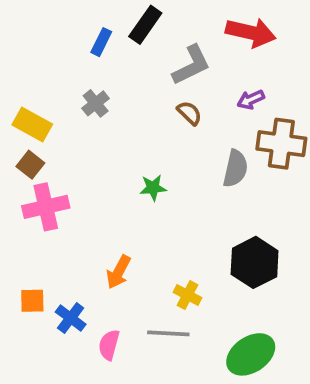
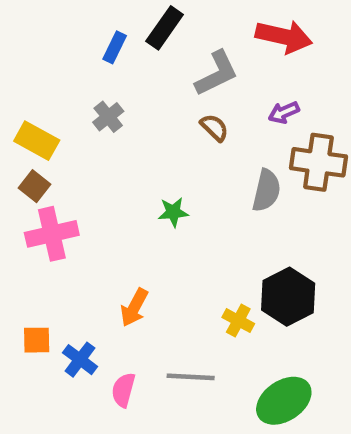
yellow cross: (187, 295) -> (238, 321), moved

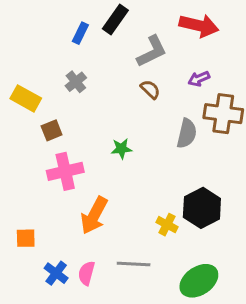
brown square: (35, 186) -> (52, 130), moved, turned 30
pink cross: (52, 234) -> (65, 171), moved
orange arrow: (134, 308) -> (94, 215), size x1.4
blue cross: (80, 360) -> (56, 273), moved

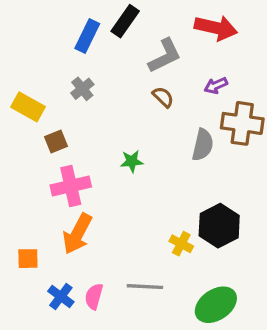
blue rectangle: (80, 33) -> (87, 36), size x1.4
orange arrow: (94, 215) -> (77, 234), moved

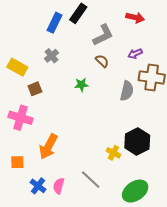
red arrow: (216, 28) -> (135, 18), size x0.7
green star: (132, 161) -> (81, 85), moved
pink cross: (71, 186) -> (20, 118), moved, turned 30
gray line: (145, 287) -> (91, 180), turned 40

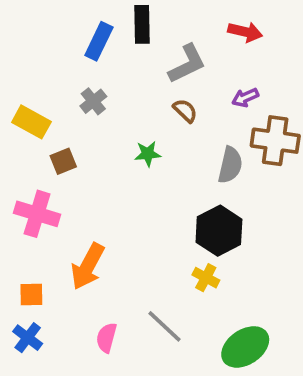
black rectangle: (78, 13) -> (142, 24), turned -36
black hexagon: (137, 141) -> (219, 231), moved
blue cross: (38, 186) -> (28, 338), moved

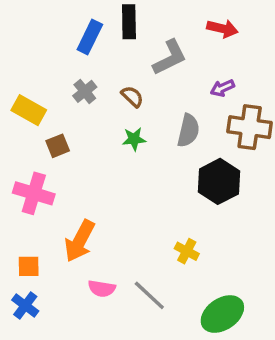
brown semicircle: (185, 111) -> (132, 97), moved
gray semicircle: (230, 165) -> (188, 131), moved
black hexagon: (219, 231) -> (219, 181), moved
pink semicircle: (106, 338) -> (102, 289), moved, turned -96

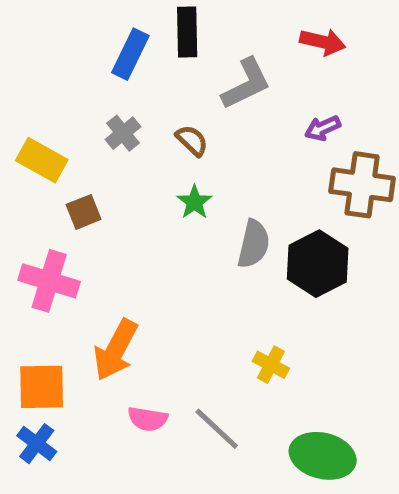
gray semicircle: (188, 131) -> (254, 244), moved
green star: (134, 139) -> (194, 202), turned -30
orange square: (29, 266) -> (42, 387), size x1.5
green ellipse: (222, 314) -> (323, 456), turned 48

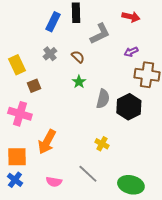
yellow rectangle: (42, 160) -> (17, 65), turned 36
yellow cross: (271, 365) -> (102, 144), moved
pink semicircle: (148, 419) -> (54, 182), moved

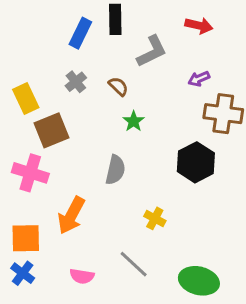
green star: (79, 82) -> (134, 121), moved
brown square: (34, 86) -> (52, 130), size x1.6
gray semicircle: (103, 99) -> (115, 170), moved

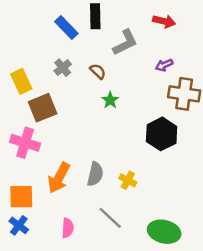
blue rectangle: (80, 33) -> (66, 28), turned -70
gray semicircle: (115, 170) -> (95, 174), moved
pink semicircle: (82, 276) -> (68, 228), turned -96

